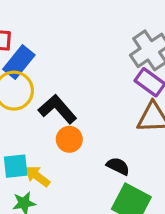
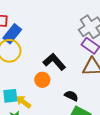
black L-shape: (58, 109) -> (54, 62), moved

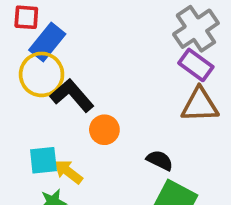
black L-shape: (54, 62) -> (72, 95), moved

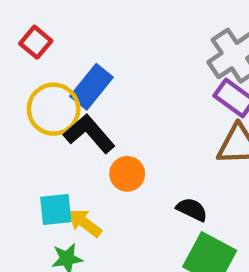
red square: (26, 17) -> (36, 42), turned 36
blue rectangle: (47, 42) -> (91, 87), moved

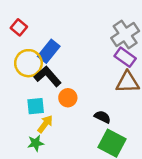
cyan square: (56, 210) -> (36, 106), moved
yellow arrow: (85, 223) -> (45, 124), turned 90

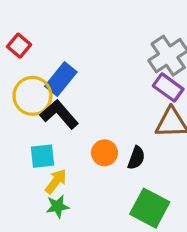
orange circle: (68, 98) -> (104, 153), moved
black semicircle: (102, 117) -> (136, 158), moved, turned 84
green star: (36, 143) -> (58, 206), moved

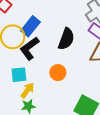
black L-shape: (59, 114) -> (29, 48), turned -85
black semicircle: (136, 158) -> (66, 39), moved, size x1.5

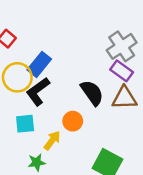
black semicircle: (66, 39) -> (92, 93), moved, turned -55
yellow arrow: (27, 90) -> (52, 140), moved

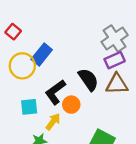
purple rectangle: (122, 71) -> (115, 60), turned -60
black L-shape: (38, 92) -> (55, 92), moved

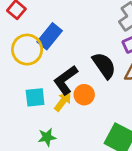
yellow arrow: (53, 122) -> (63, 101), moved

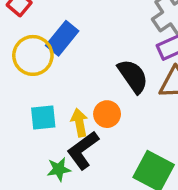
black L-shape: (66, 80) -> (83, 150), moved
yellow arrow: (63, 101) -> (79, 123), turned -48

